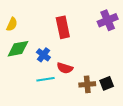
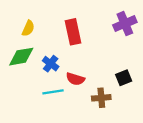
yellow semicircle: (12, 24) -> (28, 28), moved
black square: (107, 83) -> (124, 78), moved

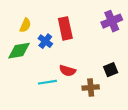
blue cross: (51, 64) -> (45, 41), moved

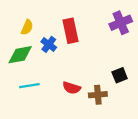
red semicircle: (67, 71) -> (72, 88), moved
cyan line: (47, 82) -> (29, 86), moved

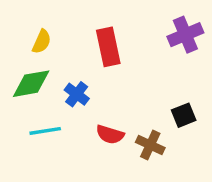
blue cross: (49, 44) -> (77, 94), moved
brown cross: (98, 95) -> (150, 145), turned 30

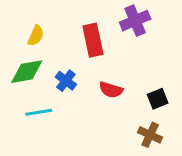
purple cross: (185, 35) -> (135, 21), moved
red semicircle: (110, 134) -> (111, 90), moved
brown cross: (150, 145) -> (150, 135), moved

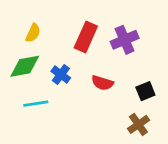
purple cross: (135, 21) -> (125, 40), moved
red rectangle: (93, 40) -> (86, 37), turned 36
brown cross: (150, 135) -> (138, 124), turned 30

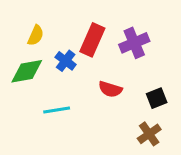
blue cross: (61, 75) -> (66, 61), moved
cyan line: (36, 104) -> (57, 110), moved

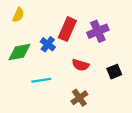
yellow semicircle: (36, 35) -> (18, 15), moved
brown cross: (149, 134) -> (79, 98), moved

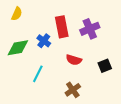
red rectangle: (67, 29) -> (62, 27), turned -35
cyan line: (41, 80) -> (38, 74), turned -54

